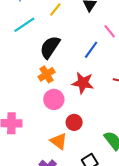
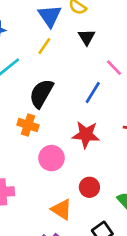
orange cross: (46, 74) -> (28, 125), moved, turned -35
red circle: (74, 122) -> (89, 187), moved

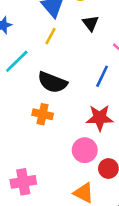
black semicircle: (41, 93) -> (52, 82), turned -92
pink circle: (51, 158) -> (85, 150), moved

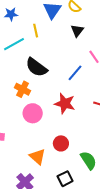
yellow line: (51, 36) -> (36, 31), moved, turned -56
pink circle: (85, 150) -> (33, 113), moved

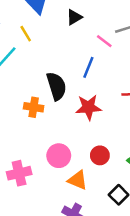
black triangle: (77, 31) -> (74, 17), turned 40
black semicircle: (36, 67) -> (56, 86), moved, turned -125
pink circle: (33, 113) -> (59, 156), moved

